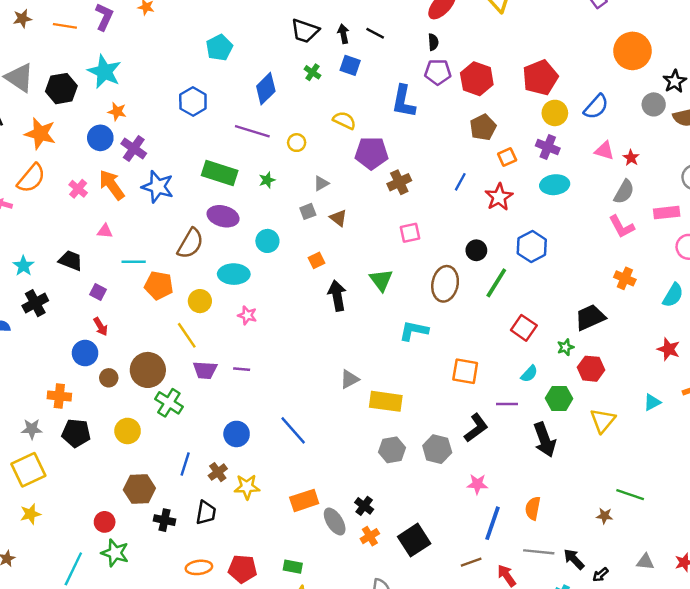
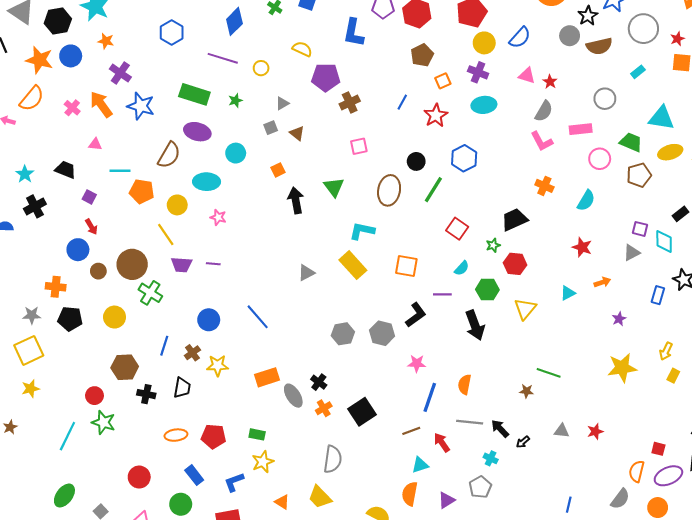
blue circle: (100, 138) -> (71, 56), moved
yellow rectangle: (386, 401) -> (353, 265), moved, turned 40

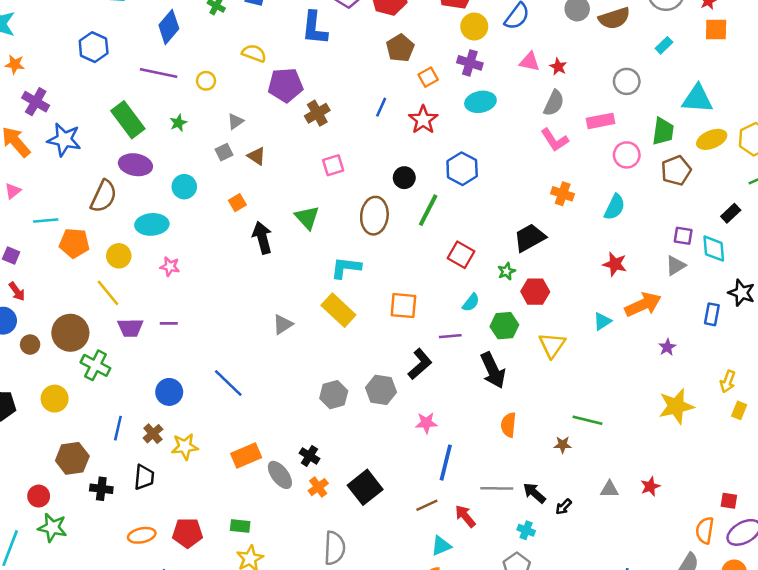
green rectangle: (194, 94) -> (128, 120), turned 40
green trapezoid: (631, 142) -> (663, 131), turned 80
pink triangle: (95, 144) -> (13, 191), turned -40
orange arrow: (602, 282) -> (643, 305), size x1.8
orange semicircle: (465, 384) -> (509, 425), moved

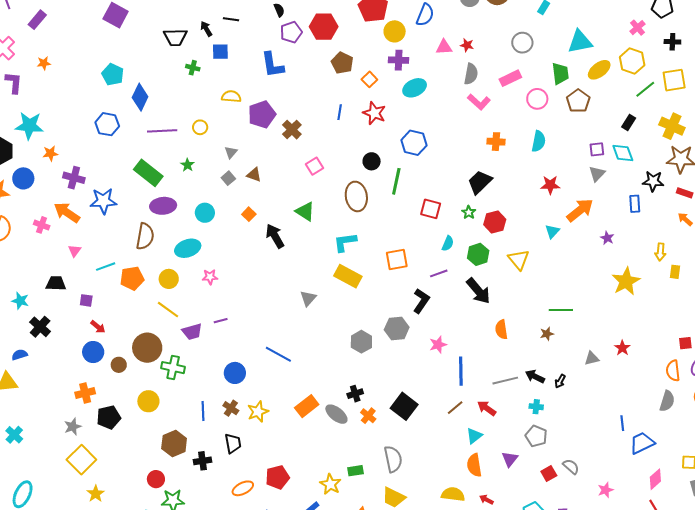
blue diamond: (169, 27) -> (140, 97), moved
black cross: (309, 456) -> (355, 394), turned -35
green rectangle: (240, 526) -> (355, 471), moved

